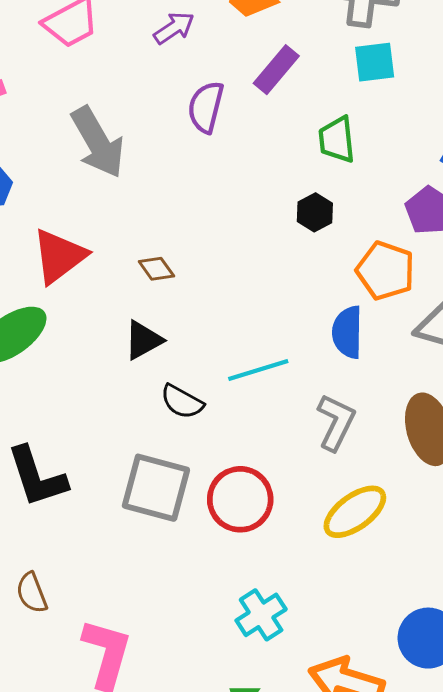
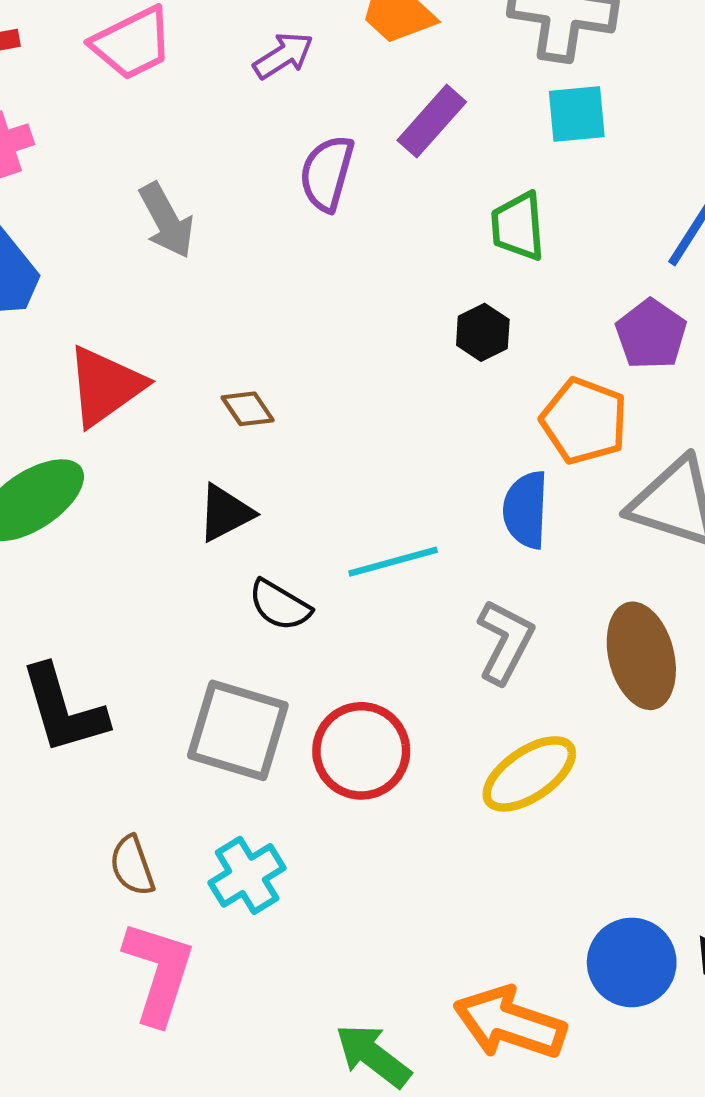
gray arrow: (98, 142) -> (167, 221), size x0.7
brown semicircle: (32, 593) -> (132, 866), moved
cyan cross: (261, 615) -> (247, 875), moved

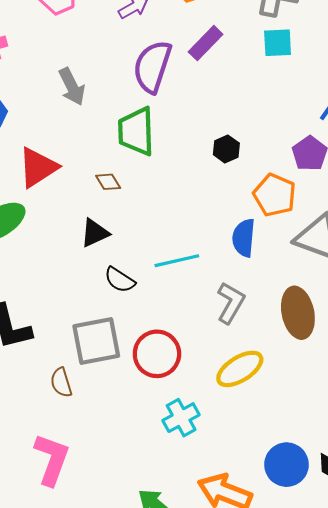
purple semicircle: (327, 173) -> (152, 67), size x1.4
green trapezoid: (518, 226) -> (136, 131), moved, size x1.4
gray square: (238, 730) -> (96, 341), turned -30
brown semicircle: (132, 866) -> (61, 383), moved
cyan cross: (247, 875) -> (181, 418), moved

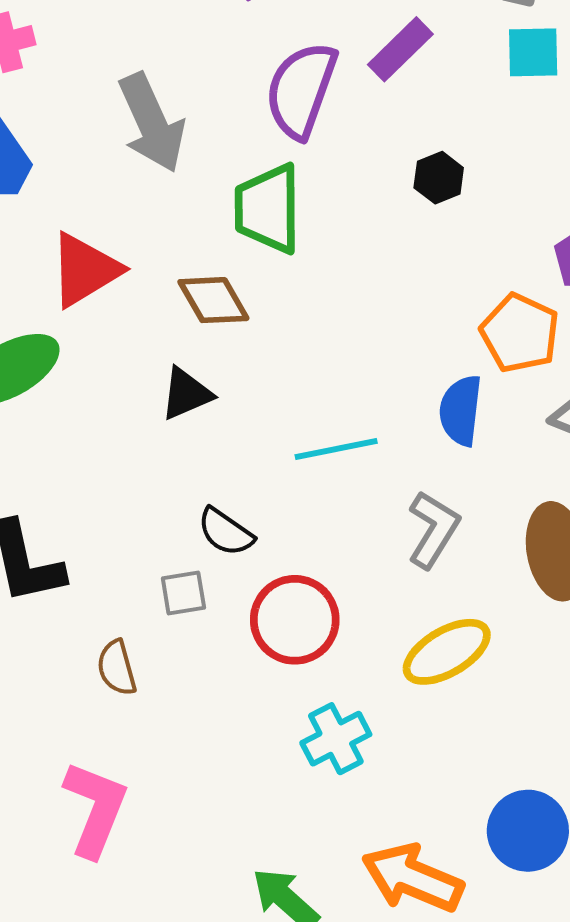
gray arrow: (72, 87) -> (152, 123), size x1.4
black hexagon: (226, 149) -> (439, 178), moved
brown diamond: (108, 182) -> (213, 300), size x1.5
black semicircle: (120, 280) -> (226, 532), moved
gray square: (96, 341) -> (183, 593), size x0.5

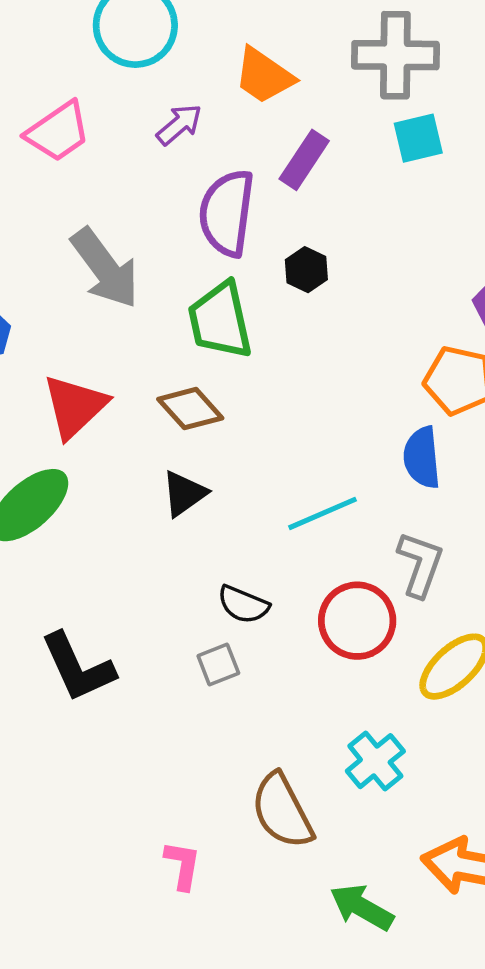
black hexagon: (439, 178) -> (306, 270), moved
red circle: (295, 620) -> (357, 621), moved
brown semicircle: (117, 668) -> (282, 811), moved, size x1.6
pink L-shape: (95, 809) -> (183, 865), size x0.6

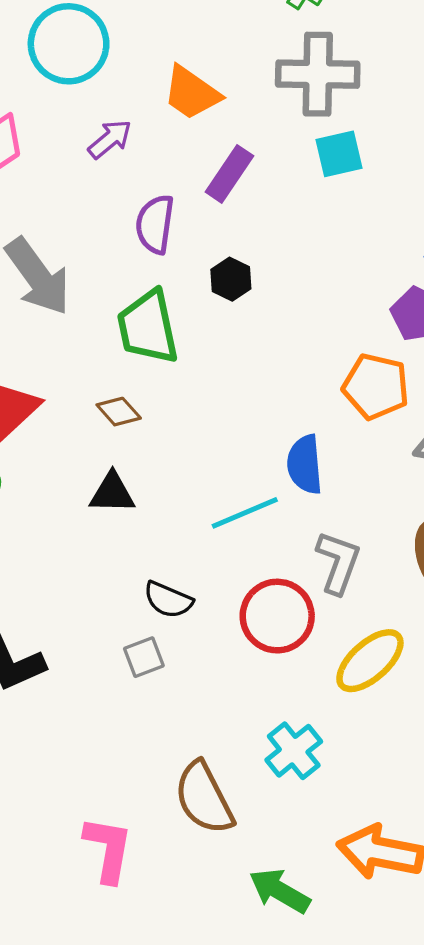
purple semicircle: (227, 213) -> (155, 224), size x0.7
brown diamond: (190, 409) -> (119, 412), size x0.7
blue semicircle: (422, 458) -> (305, 464), moved
black triangle: (184, 494) -> (112, 493), turned 36
pink L-shape: (183, 865) -> (108, 849), size x1.4

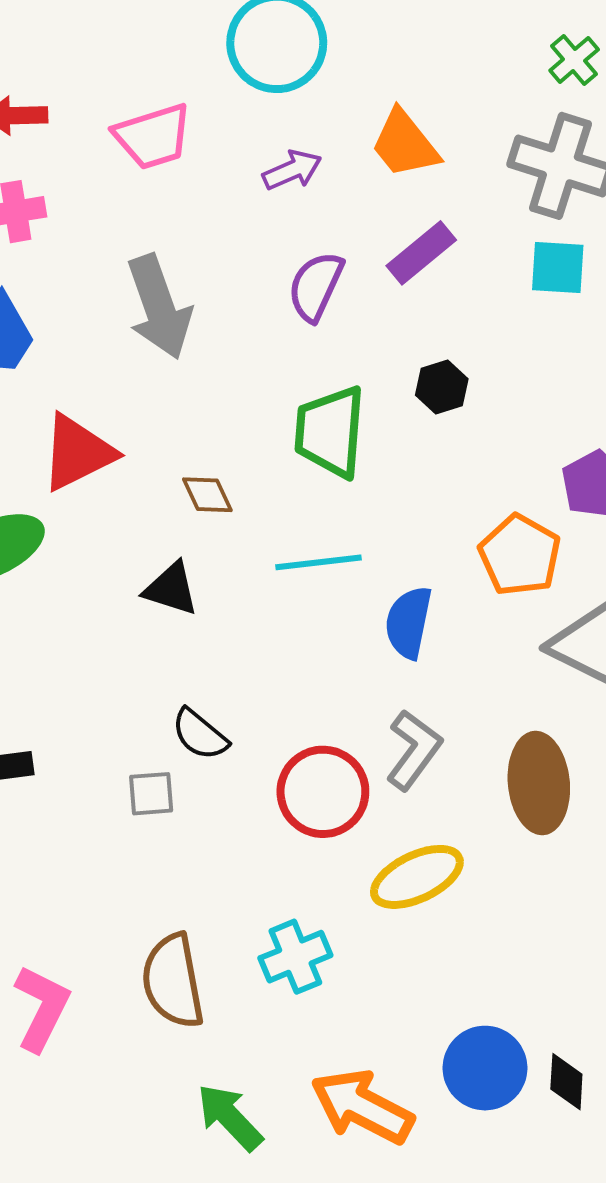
black hexagon: (231, 279) -> (442, 387), moved
green trapezoid: (148, 327) -> (330, 432), moved
cyan line: (245, 513) -> (318, 562), moved

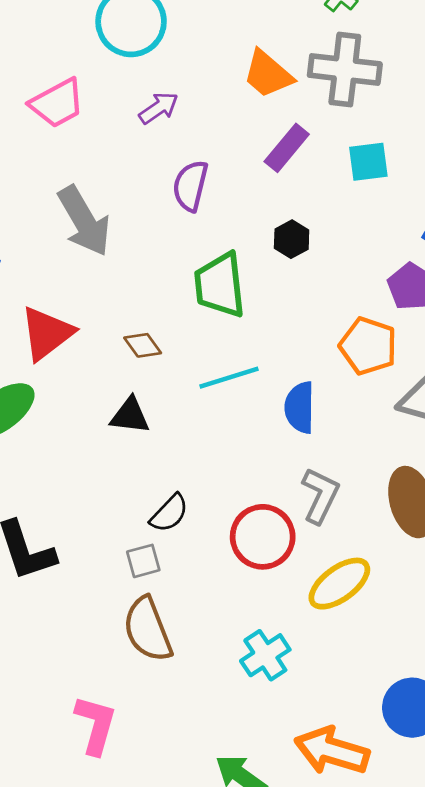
orange trapezoid: (405, 144) -> (268, 74), moved
purple rectangle: (421, 253) -> (287, 148), moved
cyan square: (558, 268) -> (368, 162), moved
black semicircle: (200, 734) -> (169, 513), turned -75
brown semicircle: (173, 981) -> (148, 629), moved

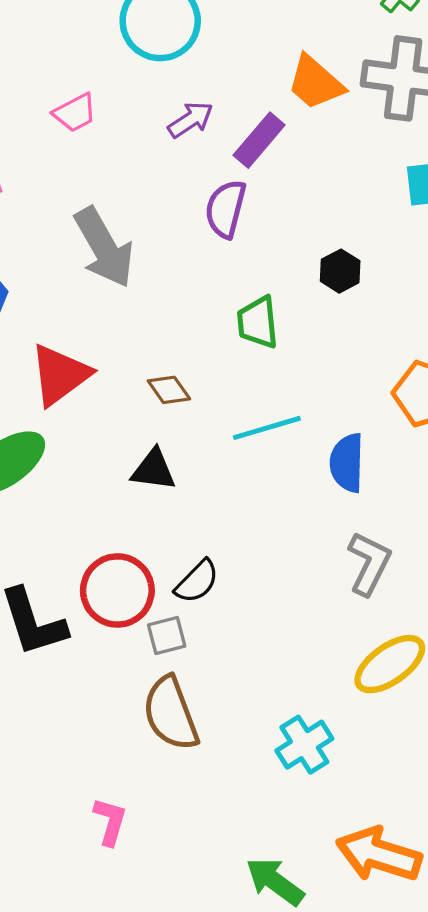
pink trapezoid: (57, 103) -> (75, 113), size x0.7
purple rectangle: (287, 148) -> (259, 140), moved
green trapezoid: (220, 285) -> (258, 322), size x0.7
red circle: (263, 537) -> (117, 590), moved
pink L-shape: (96, 725) -> (110, 821), size x0.7

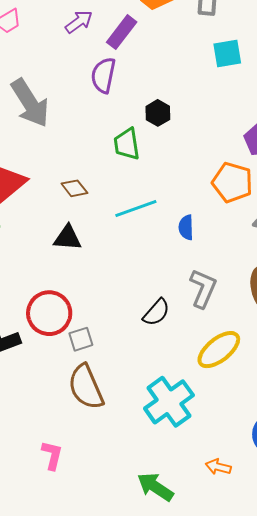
black hexagon: (340, 271) -> (158, 113), moved
blue semicircle: (347, 463) -> (186, 227), size x0.7
black semicircle: (197, 582) -> (156, 312), moved
cyan cross: (304, 745) -> (169, 402), size x1.4
orange arrow: (379, 854) -> (218, 467), size x0.5

